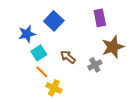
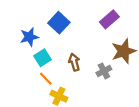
purple rectangle: (100, 18) -> (109, 19), turned 60
brown arrow: (68, 57) -> (74, 62), turned 35

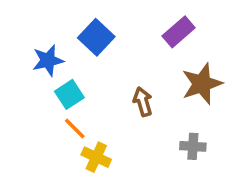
brown arrow: (74, 62) -> (143, 102), moved
gray cross: (104, 71) -> (193, 146), moved, turned 32

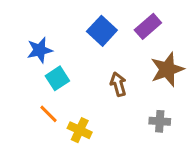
blue square: (96, 37) -> (102, 31), moved
orange line: (75, 128) -> (49, 114), moved

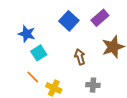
blue star: (40, 50) -> (27, 34), turned 30
gray cross: (160, 121) -> (93, 85), moved

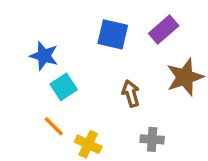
blue square: (69, 21) -> (113, 34), turned -30

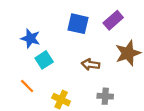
brown arrow: (131, 93) -> (91, 64), turned -66
orange line: (54, 126) -> (27, 86), moved

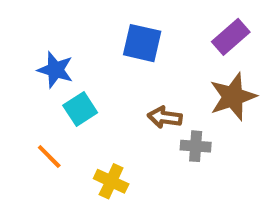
purple rectangle: (113, 20) -> (231, 37), moved
gray cross: (105, 96) -> (196, 146), moved

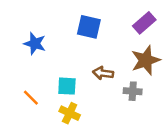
cyan square: (80, 109) -> (67, 86), moved, turned 36
gray cross: (196, 146) -> (133, 91), moved

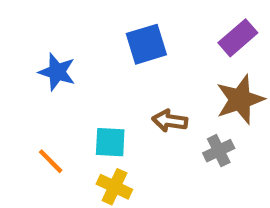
blue square: (89, 27) -> (146, 44), turned -30
gray cross: (133, 91) -> (219, 151), turned -30

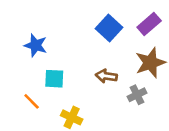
blue square: (146, 44) -> (109, 28), moved, turned -30
cyan square: (110, 142) -> (54, 79), moved

